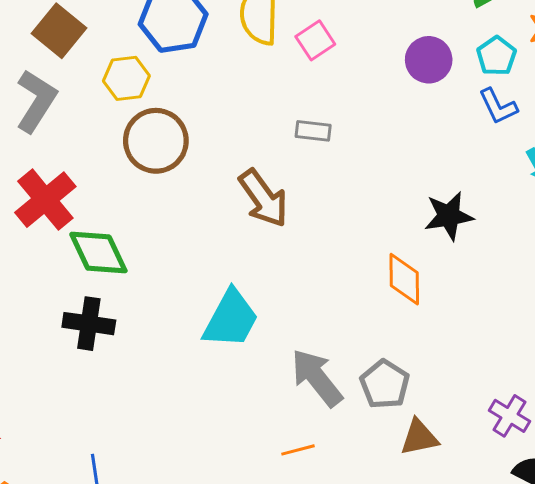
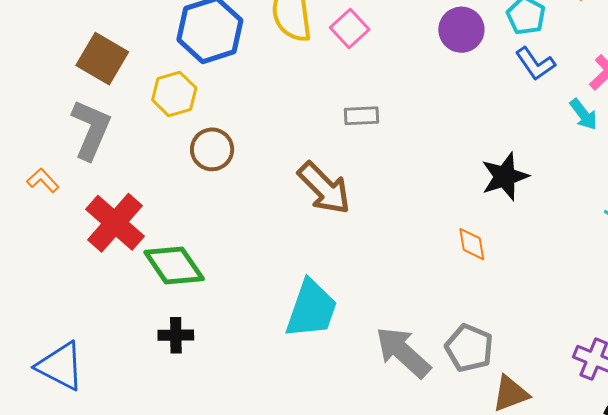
brown circle: (156, 141) -> (212, 149), size x0.7
orange diamond: (404, 279) -> (472, 244), size x0.7
black cross: (89, 324) -> (176, 335), size x0.7

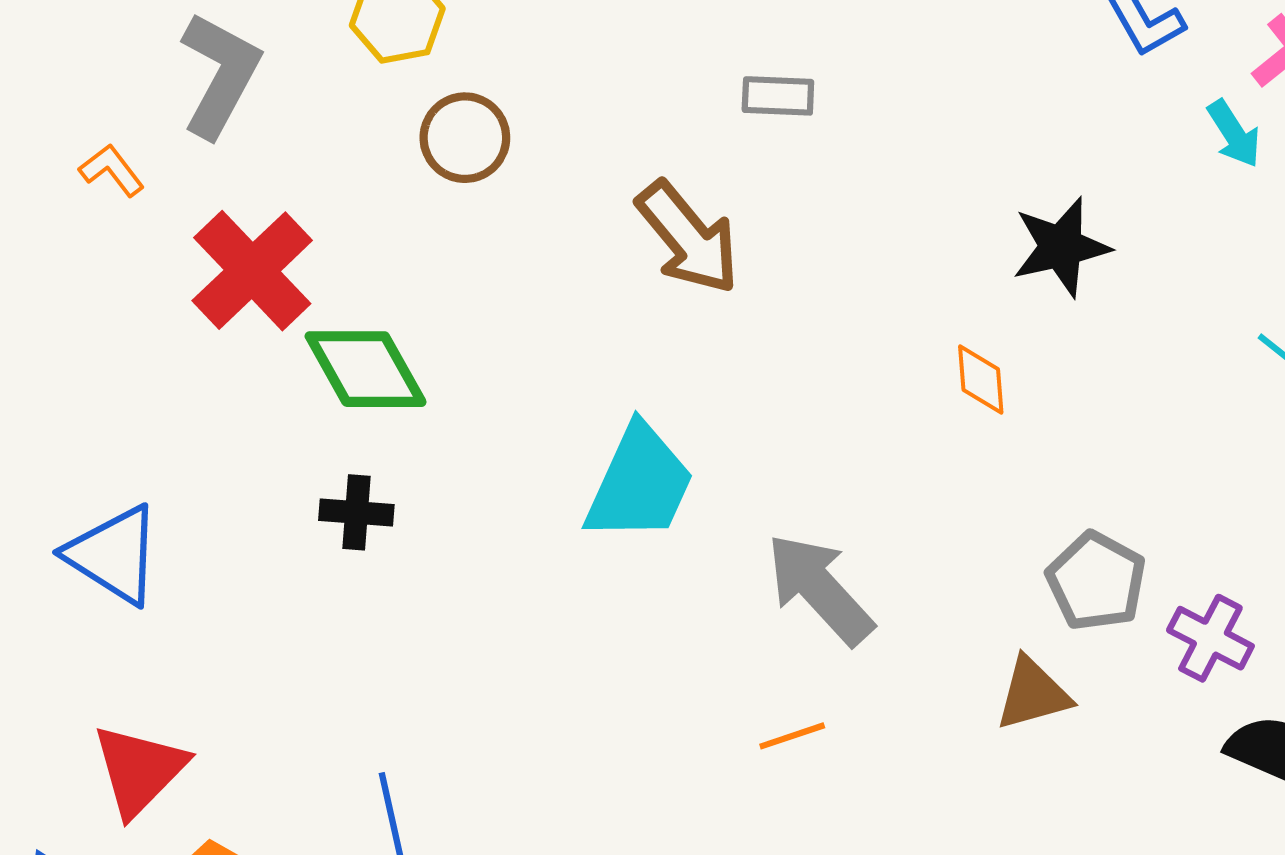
gray pentagon: (469, 348) -> (1096, 581), moved

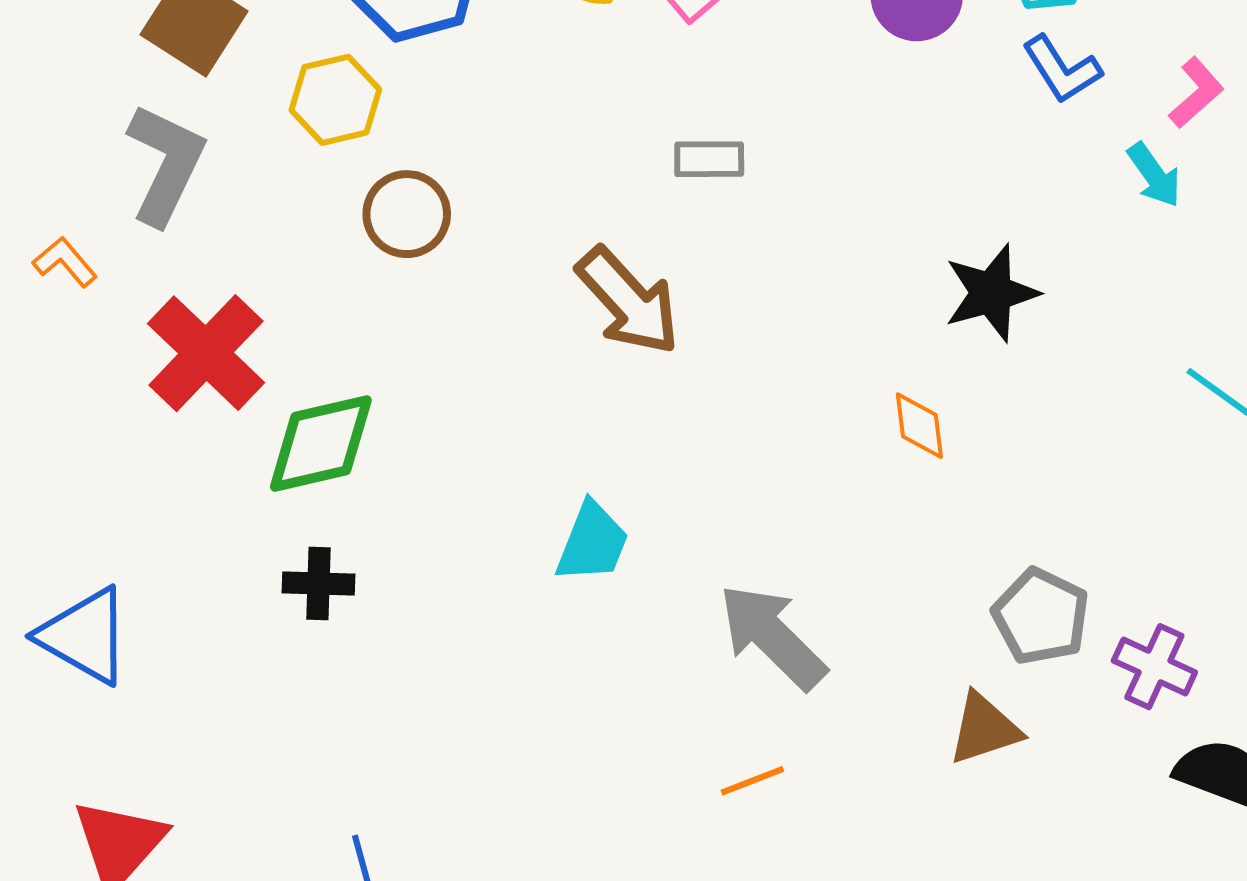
green diamond: (366, 369) -> (321, 444), turned -71
cyan trapezoid: (640, 483) -> (592, 542), size x0.7

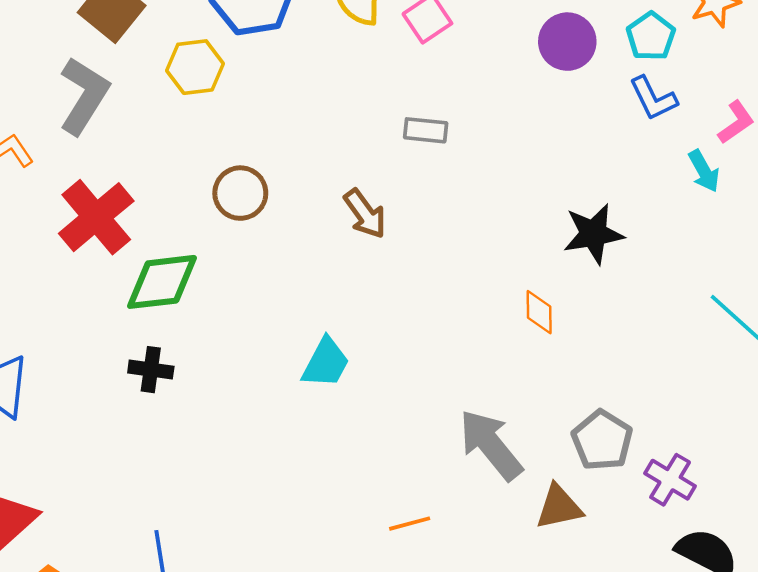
brown circle: (407, 214) -> (240, 193), moved
brown arrow: (628, 301) -> (365, 214), size x0.7
gray arrow: (772, 637) -> (491, 445), moved

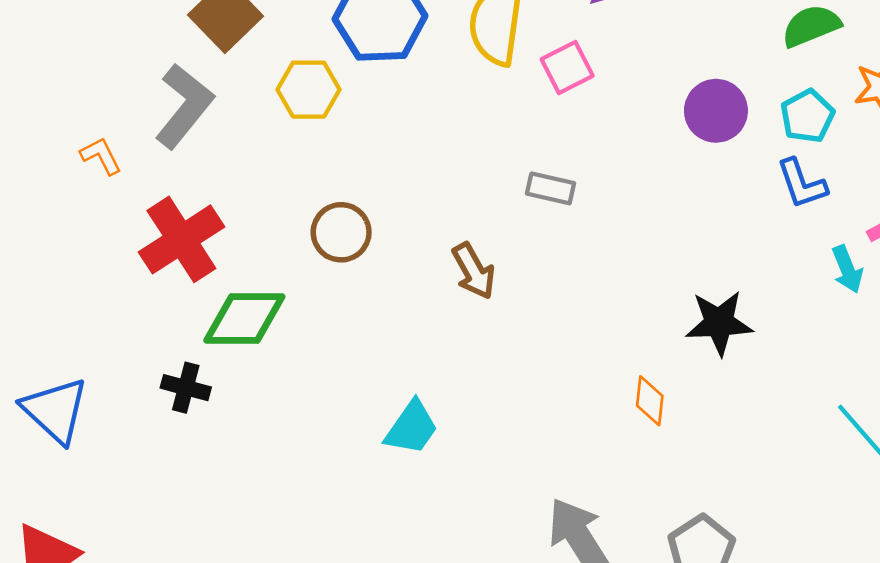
black cross: (151, 370) -> (186, 388), moved

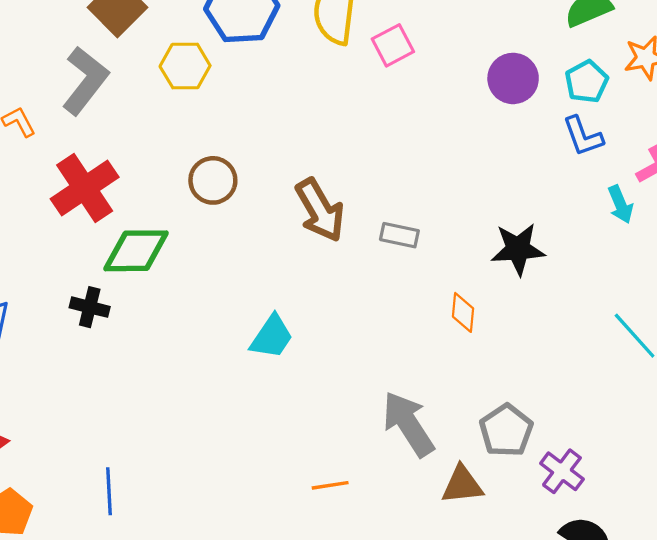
gray rectangle: (550, 188) -> (399, 235), moved
brown arrow: (474, 271) -> (320, 210), size x1.4

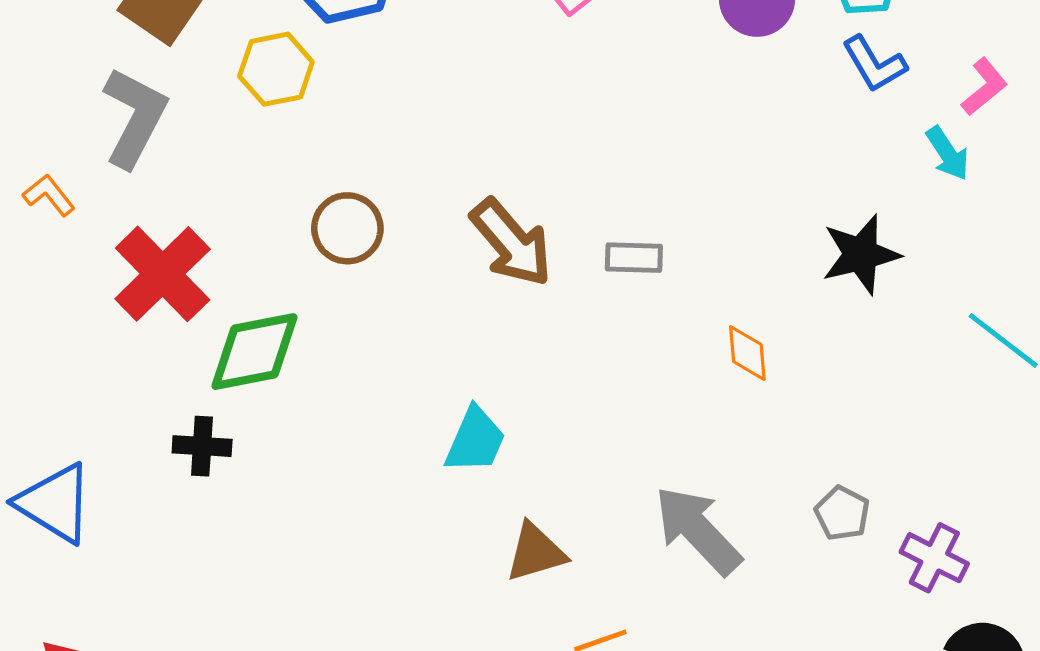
black star: (518, 249) -> (861, 254), moved
gray pentagon: (506, 430) -> (842, 513), size x0.7
brown triangle: (462, 485) -> (536, 552), moved

